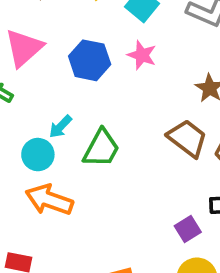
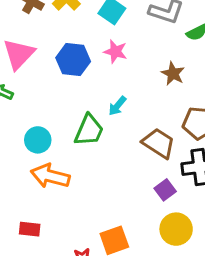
cyan arrow: (60, 127) -> (117, 106), moved
brown trapezoid: (187, 138) -> (159, 143), moved

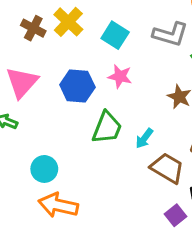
cyan arrow: (117, 106) -> (144, 138), moved
green trapezoid: (89, 130) -> (107, 128), moved

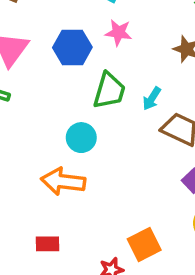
cyan circle: (44, 169) -> (81, 138), moved

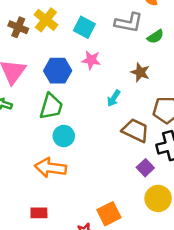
green trapezoid: (109, 91) -> (51, 106), moved
cyan arrow: (152, 99) -> (114, 98), moved

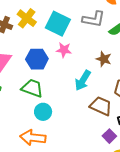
cyan square: (84, 27) -> (58, 24), size x1.4
cyan arrow: (114, 98) -> (83, 80), size x1.5
green trapezoid: (51, 106) -> (32, 88), turned -85

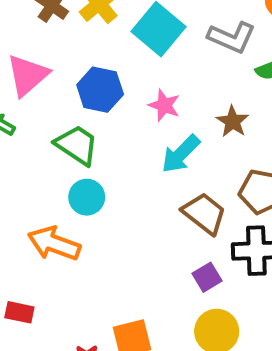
pink star: (64, 50) -> (164, 105), moved

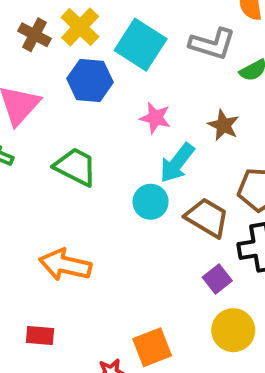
blue hexagon: (100, 90) -> (90, 80), moved
cyan circle: (87, 197) -> (151, 202), moved

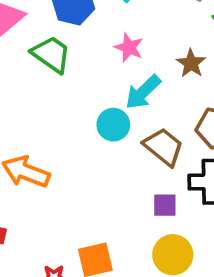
green trapezoid: (75, 167) -> (51, 54), moved
purple square: (217, 279) -> (165, 205), turned 30

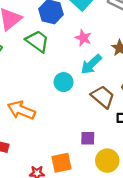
cyan circle: (113, 125) -> (64, 82), moved
purple square: (165, 205) -> (88, 138), moved

